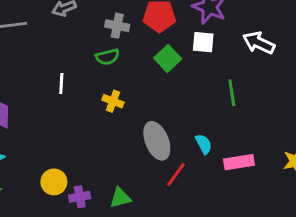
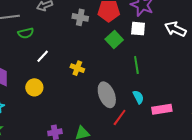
green semicircle: (108, 57) -> (26, 33), moved
white line: (61, 84) -> (43, 56), turned 40
green line: (232, 93) -> (136, 65), moved
yellow circle: (54, 182) -> (34, 87), moved

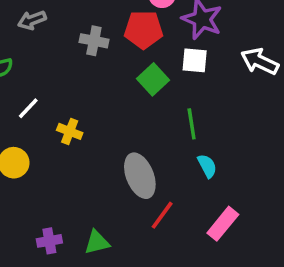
yellow cross: (77, 68) -> (70, 131), moved
cyan semicircle: (138, 97) -> (207, 166), moved
pink rectangle: (162, 109) -> (223, 224), moved, turned -42

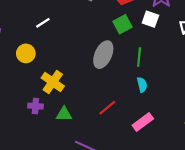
yellow cross: (70, 131) -> (53, 82), moved, size x1.5
gray ellipse: (140, 176) -> (103, 55), moved, turned 32

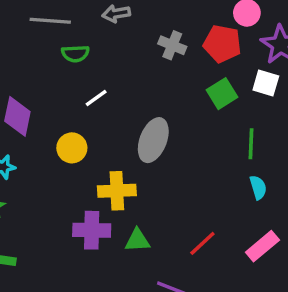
gray ellipse: (103, 55) -> (153, 140), moved
yellow cross: (53, 82) -> (117, 191), turned -35
purple cross: (35, 106) -> (92, 230), size x1.5
red line: (107, 108) -> (202, 243), moved

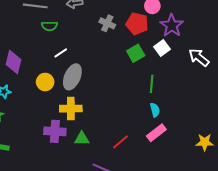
white square: (266, 83) -> (162, 48), turned 35
gray ellipse: (153, 140) -> (72, 77), moved
pink rectangle: (262, 246) -> (156, 133), moved

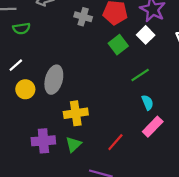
white line: (61, 53) -> (16, 65), moved
green line: (152, 84) -> (140, 75), turned 60
yellow cross: (71, 109) -> (76, 113), moved
green triangle: (82, 139) -> (73, 144), turned -35

